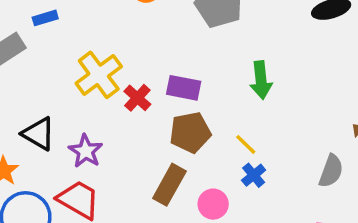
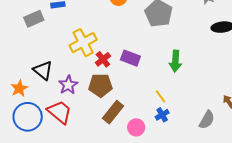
brown pentagon: (190, 132) -> (100, 85), moved

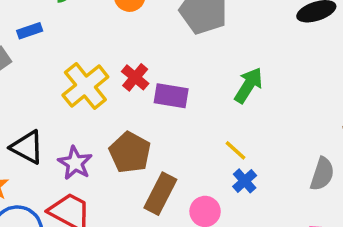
red cross: (103, 59) -> (135, 77), moved
green arrow: (175, 61) -> (248, 85), turned -140
brown pentagon: (100, 85) -> (130, 152), turned -30

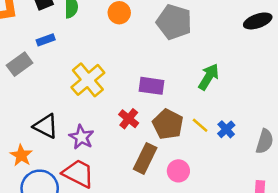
red cross: (135, 77) -> (129, 119), moved
brown pentagon: (130, 152) -> (168, 124), moved
blue cross: (245, 181) -> (226, 129), moved

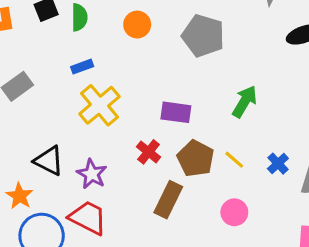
blue rectangle: (46, 40) -> (82, 67), moved
blue cross: (226, 129) -> (278, 164), moved
pink circle: (178, 171) -> (234, 212), moved

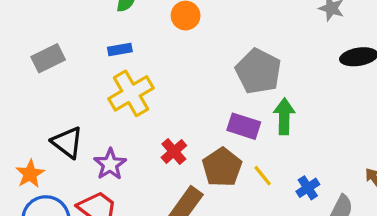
gray pentagon: (203, 36) -> (258, 71), moved
green arrow: (245, 102) -> (284, 116), turned -40
purple rectangle: (176, 112) -> (244, 126), moved

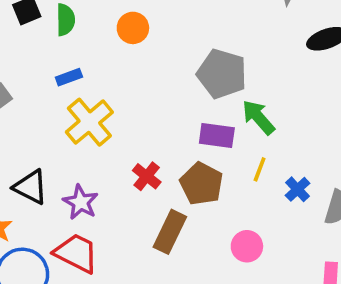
green arrow: (284, 116) -> (258, 117), turned -32
yellow line: (263, 176) -> (260, 169), moved, turned 70

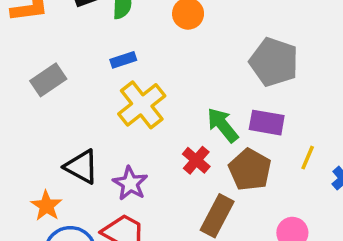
green arrow: (258, 117) -> (223, 125), moved

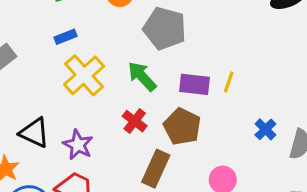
gray pentagon: (274, 62) -> (165, 28), moved
green arrow: (223, 125) -> (142, 76), moved
yellow line: (308, 158) -> (229, 82), moved

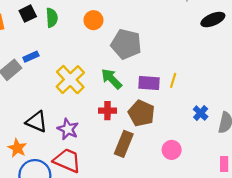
blue rectangle: (65, 37) -> (31, 57), moved
red cross: (135, 121) -> (107, 111), turned -35

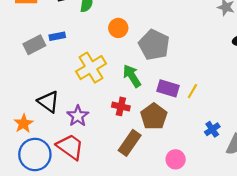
orange circle: (93, 20) -> (118, 28), moved

